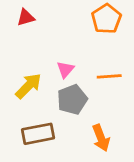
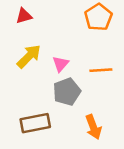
yellow arrow: (28, 86) -> (29, 56), moved

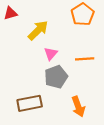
red triangle: (24, 16) -> (11, 13), moved
yellow arrow: (29, 56) -> (38, 30), moved

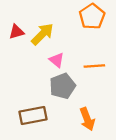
red triangle: (11, 13) -> (17, 32), moved
pink triangle: (51, 54) -> (57, 60), turned -32

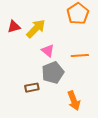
brown rectangle: (33, 115) -> (32, 88), moved, size x0.6

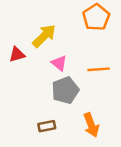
red triangle: (14, 27) -> (17, 54), moved
brown rectangle: (32, 88) -> (47, 126), moved

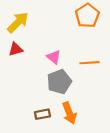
yellow arrow: (44, 36) -> (18, 22), moved
orange arrow: (91, 125) -> (69, 113), moved

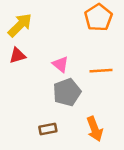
orange arrow: (69, 113) -> (95, 129), moved

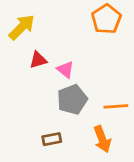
red triangle: (17, 55) -> (38, 60), moved
orange line: (101, 71) -> (116, 106), moved

